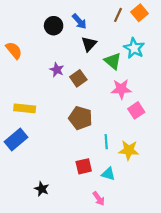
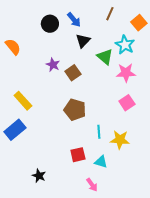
orange square: (139, 13) -> (139, 23), moved
pink star: (121, 89) -> (126, 73), moved
yellow rectangle: (25, 108) -> (23, 101), turned 42

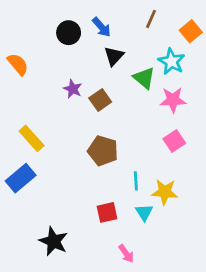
cyan triangle: (101, 162) -> (144, 212), moved, turned 40
black star: (39, 176) -> (53, 241), size x1.5

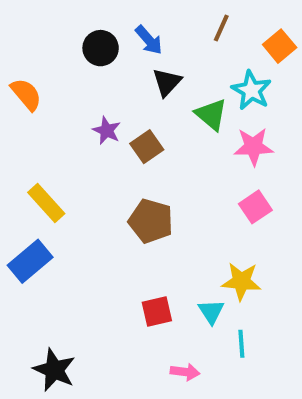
cyan line: (136, 181) -> (241, 344), moved
black star: (53, 241) -> (54, 370), moved
pink arrow: (126, 254) -> (185, 372), turned -48

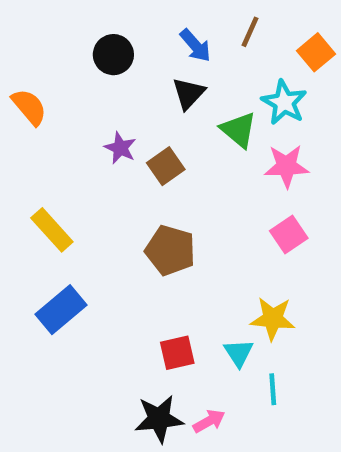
blue arrow: (149, 40) -> (195, 45), moved
blue rectangle: (30, 261) -> (61, 310), moved
black star: (54, 370) -> (159, 419), moved, turned -30
pink arrow: (185, 372) -> (209, 421), turned -36

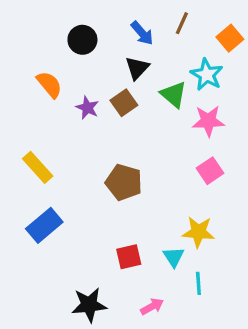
orange semicircle: (29, 107) -> (49, 84), moved
brown square: (166, 166) -> (124, 103), moved
black star: (159, 419) -> (89, 305), moved

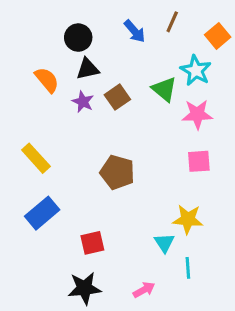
black triangle: (137, 68) -> (88, 69), moved, turned 35
pink square: (210, 171) -> (199, 161), turned 30
red square: (129, 257) -> (92, 243), moved

